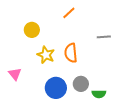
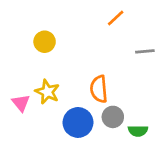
orange line: (69, 13) -> (116, 18), moved
orange semicircle: (71, 53) -> (99, 89), moved
yellow star: (46, 55) -> (47, 92), moved

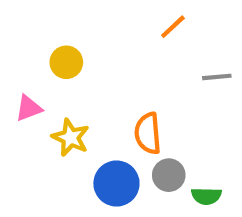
pink triangle: (21, 103) -> (29, 108), moved, turned 48

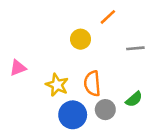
yellow circle: (66, 62) -> (81, 39), moved
yellow star: (71, 138) -> (57, 85), moved
green semicircle: (206, 196) -> (134, 99), moved, turned -42

